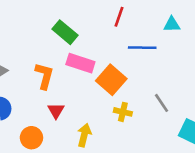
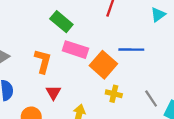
cyan triangle: (172, 24) -> (158, 15), turned -35
blue line: (142, 48) -> (131, 50), moved
gray line: (161, 103) -> (151, 98), moved

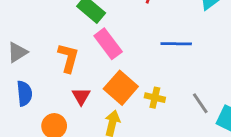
pink rectangle: (75, 50) -> (108, 44), turned 35
orange square: (103, 65) -> (121, 88), moved

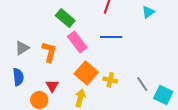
blue line: (176, 44) -> (111, 37), moved
gray triangle: (17, 52) -> (22, 48), moved
red triangle: (81, 96) -> (52, 86), moved

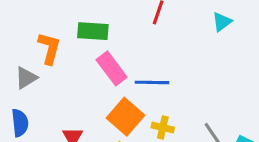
green rectangle: (65, 18) -> (93, 31), turned -36
blue line: (111, 37) -> (152, 82), moved
orange L-shape: (49, 52) -> (49, 48), moved

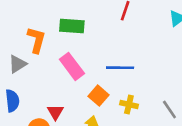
pink rectangle: (112, 68) -> (72, 66), moved
orange square: (126, 117) -> (99, 96), size x0.7

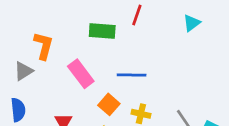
green rectangle: (72, 26) -> (102, 31), moved

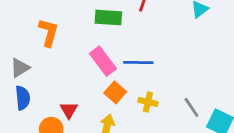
gray triangle: (23, 71) -> (20, 68), moved
pink rectangle: (81, 74) -> (103, 61), moved

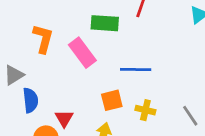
pink rectangle: (103, 61) -> (82, 53), moved
orange square: (115, 92) -> (112, 100), turned 35
blue semicircle: (23, 98) -> (31, 100), moved

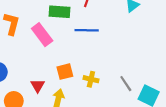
blue line: (136, 69) -> (87, 30), moved
red triangle: (64, 118) -> (38, 86), moved

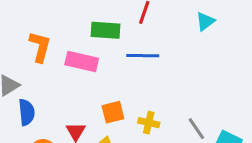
pink rectangle: (42, 35) -> (82, 62), turned -40

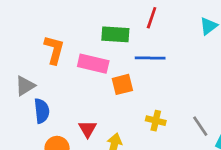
orange square: (113, 112) -> (122, 84), moved

